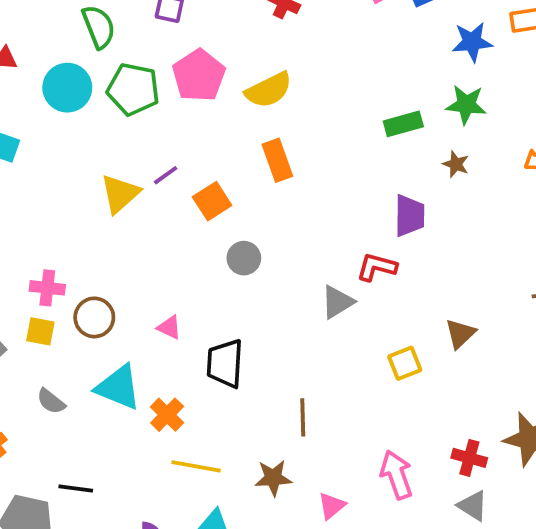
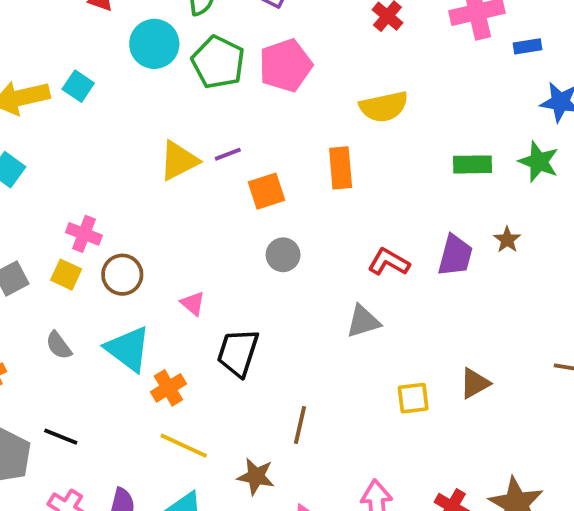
yellow semicircle: (269, 90) -> (384, 107), moved
brown star: (456, 164) -> (507, 240), moved
red L-shape: (377, 267) -> (389, 262), moved

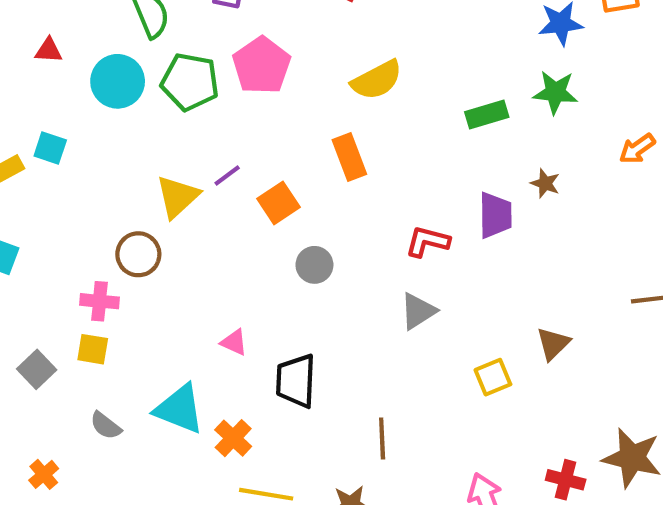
brown circle: (122, 275) -> (138, 254), moved

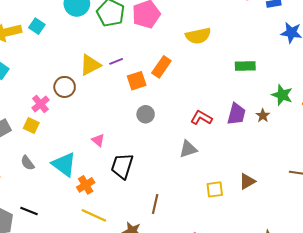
green star: (555, 92) -> (282, 95), moved
orange rectangle: (349, 157) -> (161, 67), moved, turned 40
brown star: (545, 183) -> (263, 116), moved
pink cross: (99, 301) -> (40, 104), turned 30

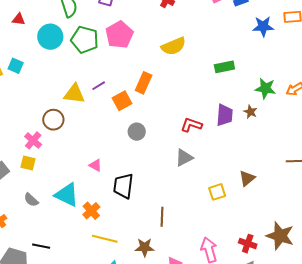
yellow triangle: (90, 65) -> (74, 94), turned 45

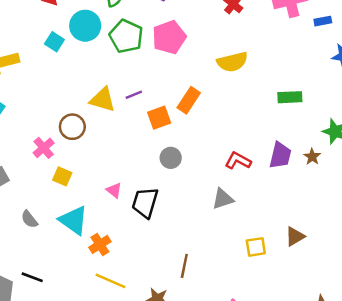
cyan square: (16, 66) -> (54, 42), moved
yellow square: (28, 163) -> (62, 176), moved
black trapezoid: (123, 186) -> (145, 203), moved

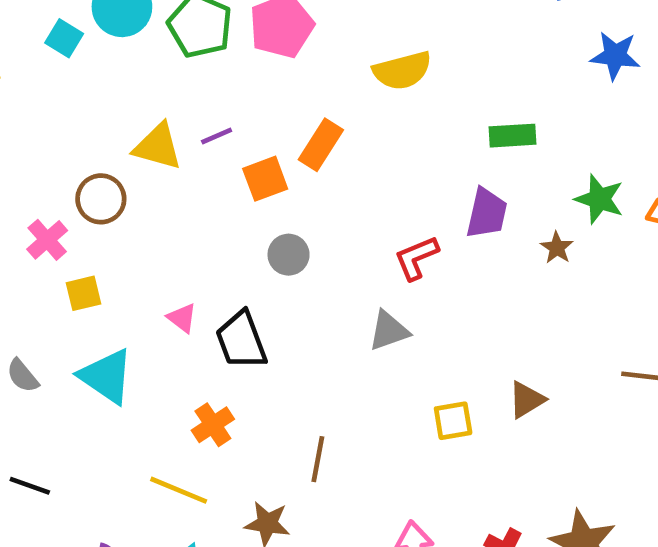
purple trapezoid: (280, 155) -> (487, 213), moved
red L-shape: (238, 161) -> (416, 258), turned -50
yellow square: (62, 176) -> (83, 293), turned -36
black trapezoid: (145, 203) -> (241, 340), turned -36
orange cross: (100, 244) -> (213, 425), moved

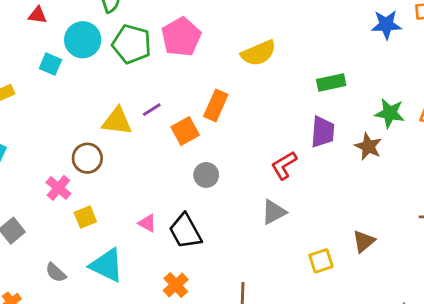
brown star: (557, 248) -> (368, 146), size x1.4

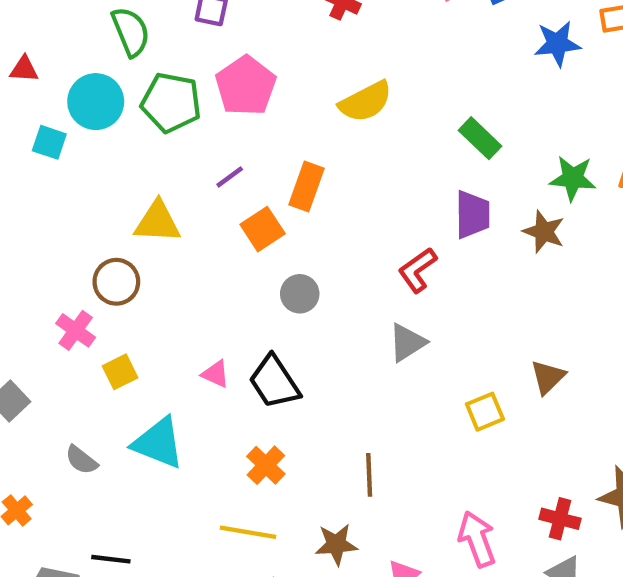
green rectangle: (331, 82) -> (480, 138), turned 60
purple line: (152, 110) -> (230, 177), moved

